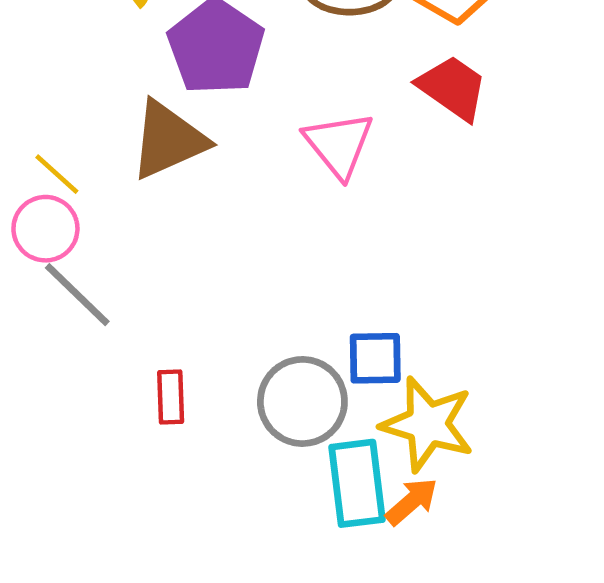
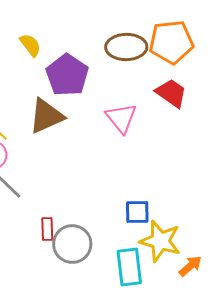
gray circle: (302, 401) -> (72, 244), moved
orange arrow: (412, 502) -> (190, 266), moved

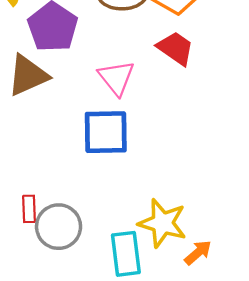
blue square: (137, 212) -> (106, 132), moved, size x1.6

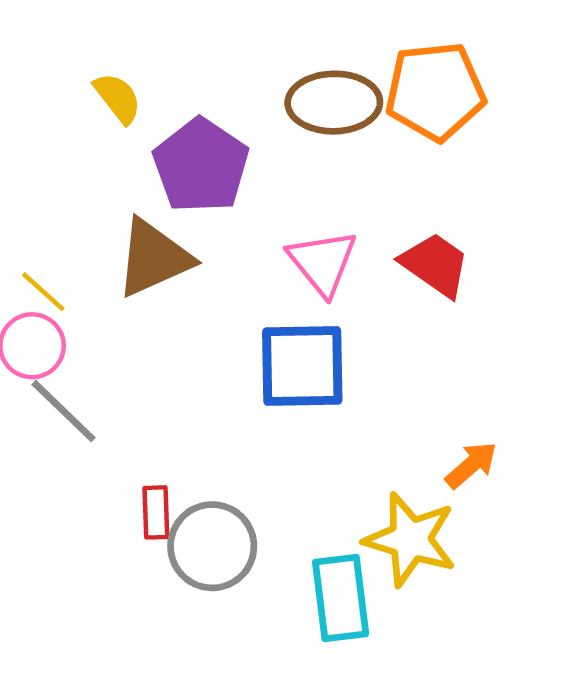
red trapezoid: (175, 48) -> (435, 265), moved
orange arrow: (198, 253) -> (471, 465), moved

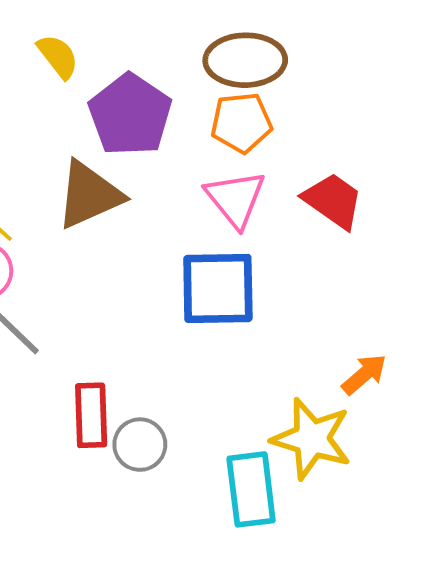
orange pentagon: (435, 91) -> (241, 123), moved, size x0.7
red rectangle: (156, 512) -> (91, 415), size x1.4
gray circle: (212, 546) -> (140, 445), size x0.7

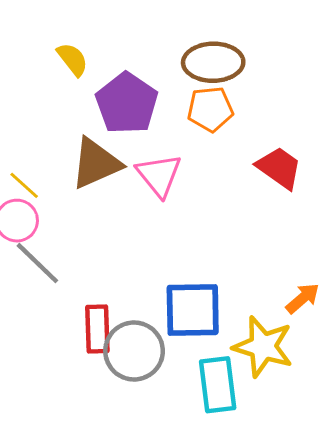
pink triangle: (235, 199) -> (159, 175), moved
blue square: (218, 288) -> (193, 310), moved
gray circle: (140, 445) -> (134, 351), size x1.5

